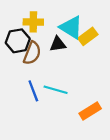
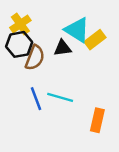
yellow cross: (33, 22) -> (20, 24), moved, turned -36
orange rectangle: (90, 111) -> (97, 120), turned -45

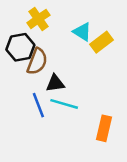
yellow cross: (20, 24) -> (38, 19), moved
cyan triangle: (77, 30) -> (82, 32), size x0.7
black triangle: (63, 48) -> (55, 83), moved

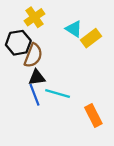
black triangle: (55, 83) -> (37, 77), moved
orange rectangle: (104, 128) -> (93, 116), turned -40

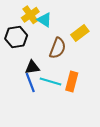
cyan triangle: (74, 29) -> (44, 20), moved
brown semicircle: (33, 55) -> (58, 48), moved
orange rectangle: (93, 116) -> (72, 81), moved, turned 42

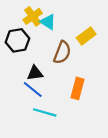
cyan line: (51, 81) -> (45, 112), moved
blue line: (30, 82) -> (33, 90), turned -30

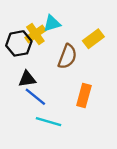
yellow cross: (33, 16) -> (35, 34), moved
cyan triangle: (48, 22) -> (52, 23), turned -49
black triangle: (35, 73) -> (27, 79), moved

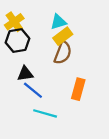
cyan triangle: (52, 23) -> (58, 22), moved
yellow cross: (35, 34) -> (14, 22), moved
yellow rectangle: (93, 39) -> (63, 36), moved

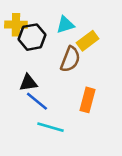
yellow cross: (14, 22) -> (16, 25), turned 36
yellow rectangle: (63, 36) -> (88, 41), moved
black hexagon: (17, 41) -> (32, 37), moved

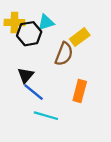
cyan triangle: (65, 25) -> (46, 22), moved
black triangle: (28, 83) -> (26, 75), turned -42

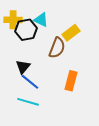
cyan triangle: (46, 22) -> (41, 20), turned 42
cyan line: (46, 116) -> (28, 102), moved

